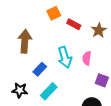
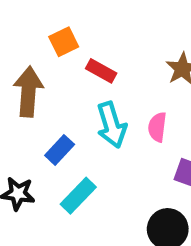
orange square: (54, 13) -> (64, 42), moved
red rectangle: (74, 24) -> (101, 71), moved

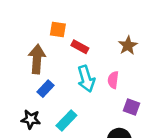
orange square: (64, 42) -> (58, 30), turned 35
blue rectangle: (60, 150) -> (45, 89), moved

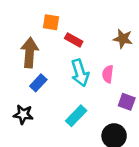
brown star: (128, 46) -> (123, 39), turned -30
cyan rectangle: (66, 121) -> (76, 116), moved

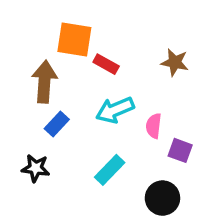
orange square: (51, 22) -> (74, 39), size x1.5
cyan arrow: (80, 73) -> (115, 110), turned 84
pink semicircle: (108, 74) -> (154, 126), moved

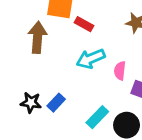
blue rectangle: (57, 124) -> (56, 103), moved
cyan rectangle: (110, 170) -> (97, 117), moved

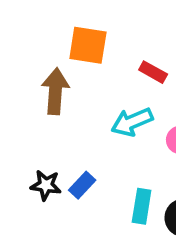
red rectangle: (84, 24) -> (153, 72), moved
cyan rectangle: (97, 117) -> (142, 206), turned -35

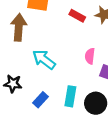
cyan arrow: (132, 122) -> (44, 60), moved, turned 60
blue rectangle: (82, 185) -> (40, 100), moved

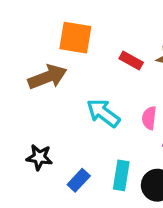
brown arrow: (19, 27) -> (47, 77), turned 65
cyan arrow: (44, 60) -> (103, 113), moved

